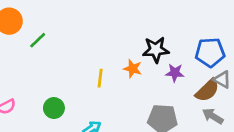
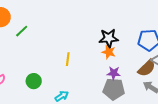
orange star: (133, 69) -> (109, 52), moved
purple star: (175, 73) -> (114, 73), moved

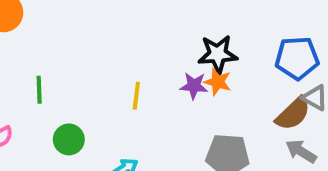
green line: (22, 31) -> (39, 90), moved, turned -48
purple star: (114, 73) -> (194, 86), moved

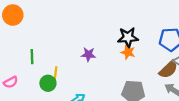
purple star: (194, 86) -> (88, 54), moved
yellow line: (136, 96) -> (55, 74), moved

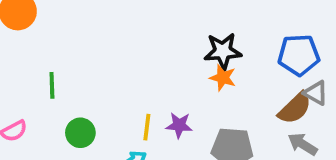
purple star: (88, 54) -> (179, 125), moved
yellow line: (55, 74) -> (147, 127), moved

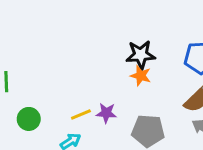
yellow line: (147, 127) -> (81, 114), turned 60

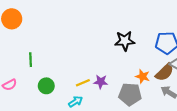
orange star: (141, 76) -> (143, 76), moved

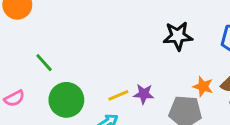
green line: (31, 60) -> (44, 63), turned -40
green circle: (46, 86) -> (66, 100), size x1.5

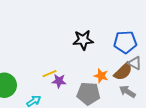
yellow line: (118, 95) -> (49, 74), moved

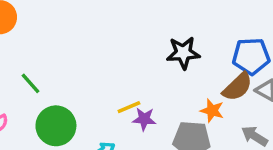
brown semicircle: (123, 72) -> (238, 87), moved

